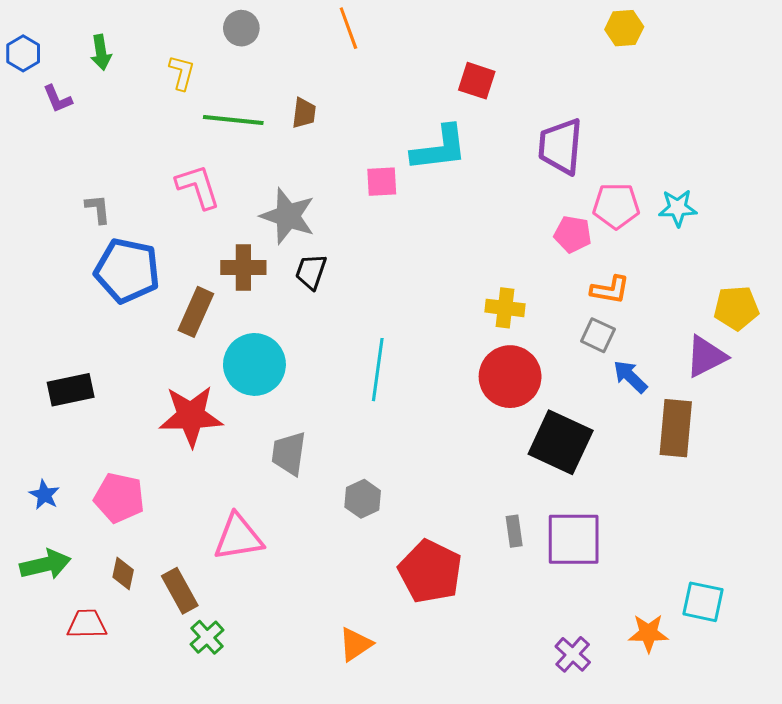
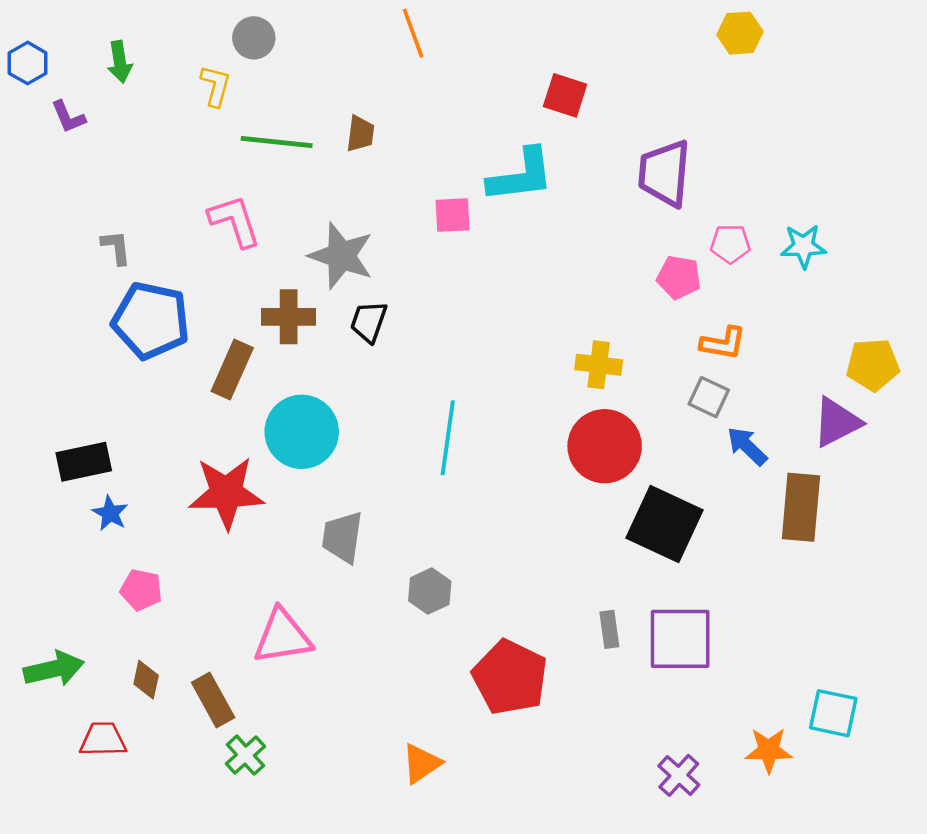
gray circle: (241, 28) -> (254, 38), moved
pink pentagon: (616, 206) -> (730, 244), size x0.7
blue star: (44, 495) -> (110, 513), moved
pink pentagon: (119, 498) -> (141, 590), size x0.7

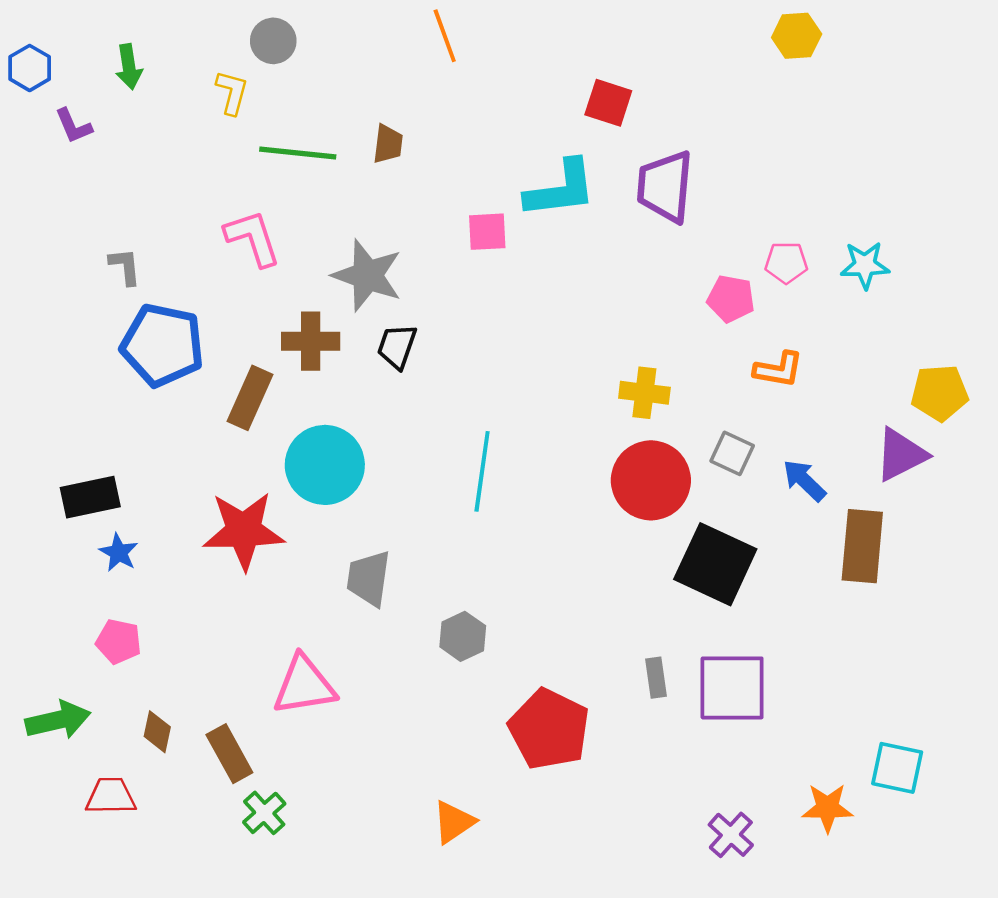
purple trapezoid: (664, 173) -> (665, 187), moved
gray square: (709, 397) -> (732, 453), moved
pink pentagon: (141, 590) -> (119, 642), moved

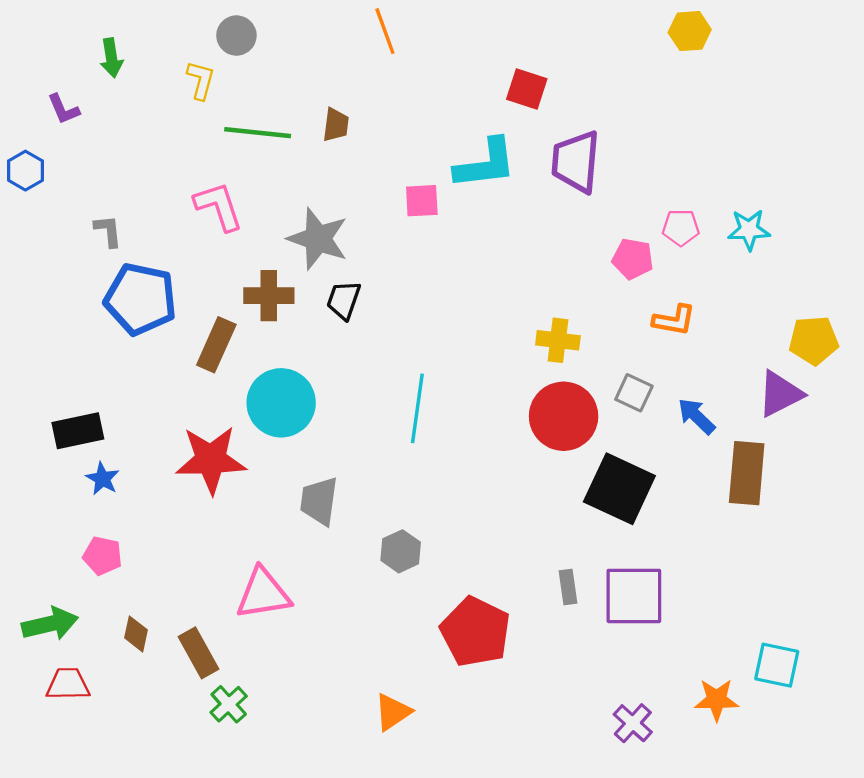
blue hexagon: (30, 68) -> (25, 171), moved
red trapezoid: (111, 796) -> (68, 684), moved

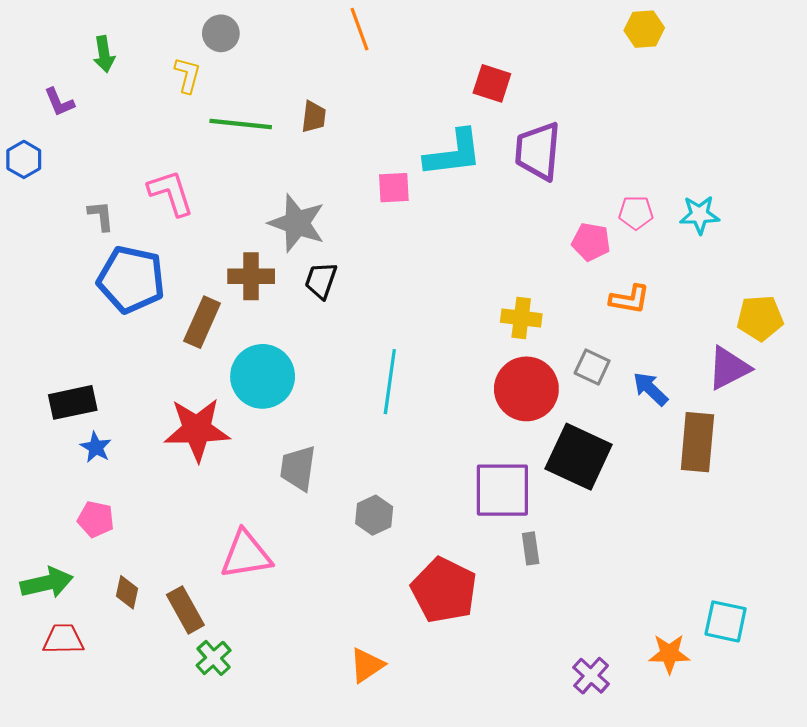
pink L-shape: (219, 206) -> (171, 193), moved
purple square: (634, 596) -> (502, 490), moved

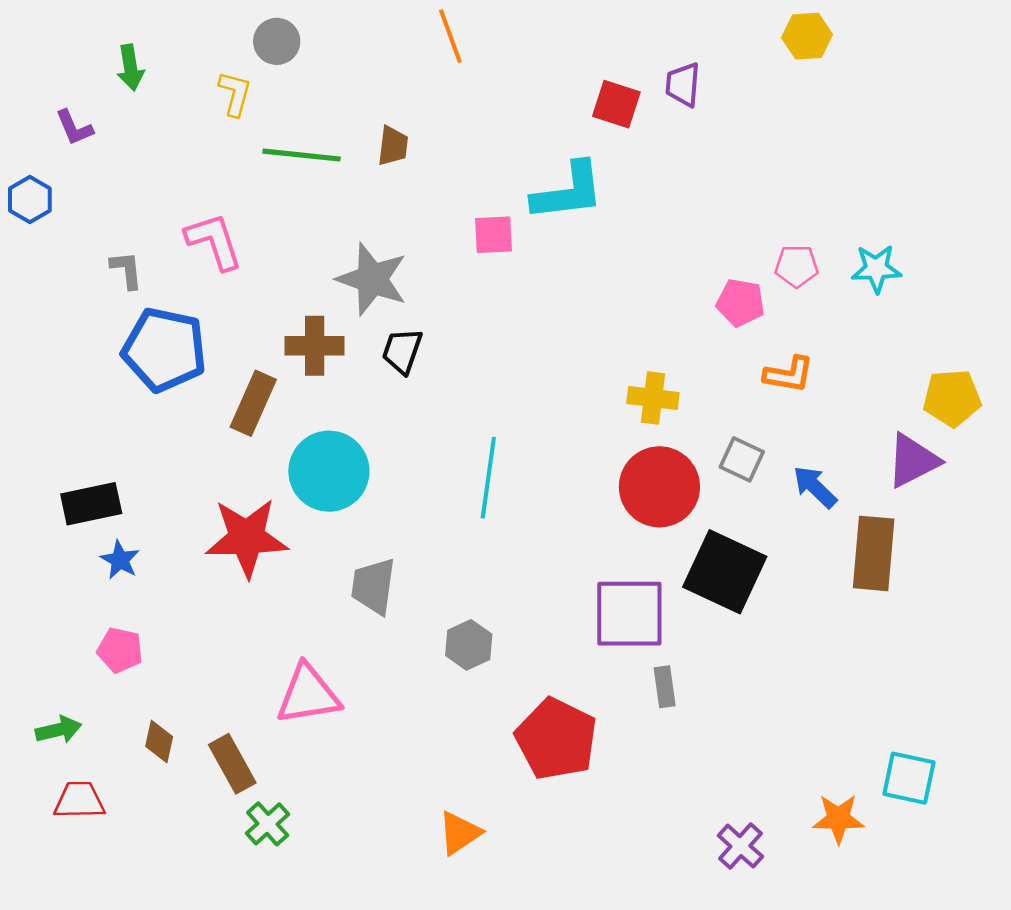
purple trapezoid: (538, 151) -> (683, 84), moved, size x0.6
green arrow: (47, 583) -> (59, 730), size x0.7

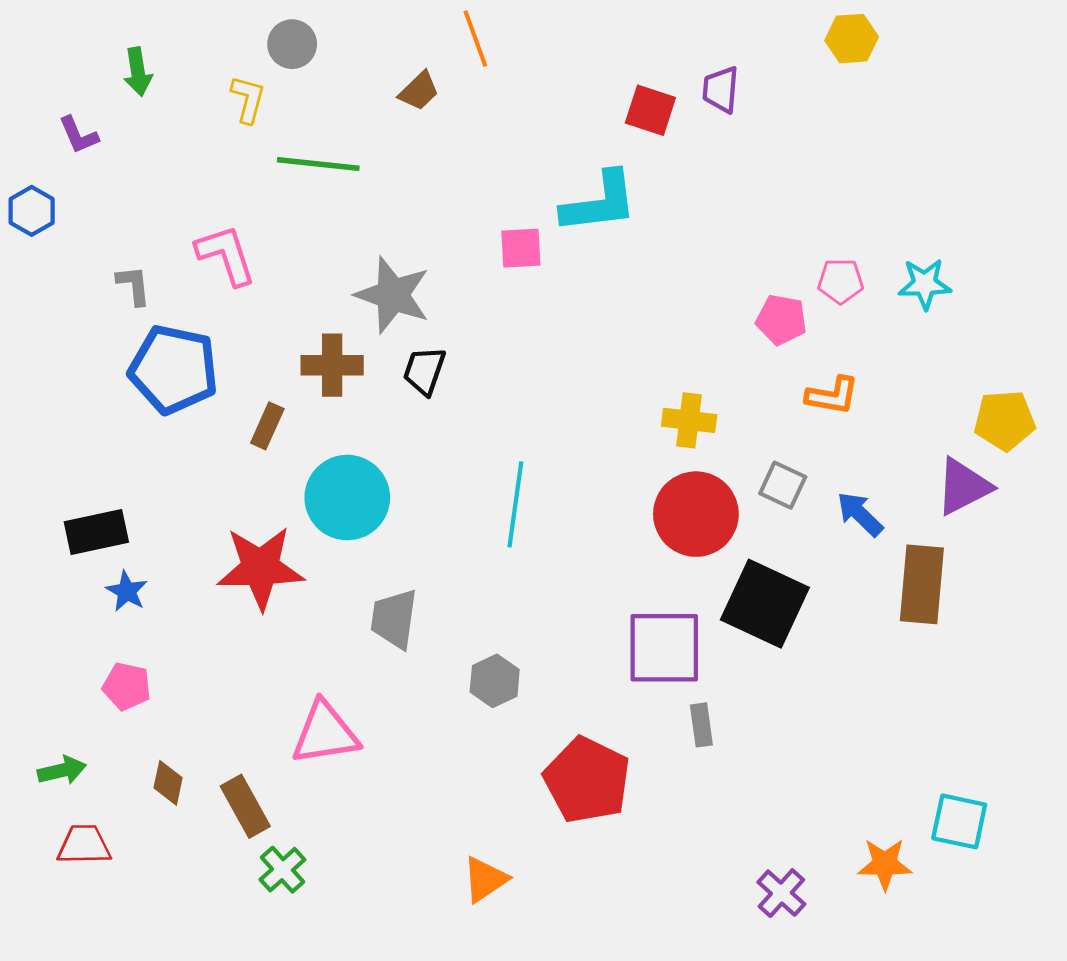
brown trapezoid: (393, 146) -> (419, 91), moved, turned 39
brown rectangle: (253, 403) -> (267, 426), size x0.7

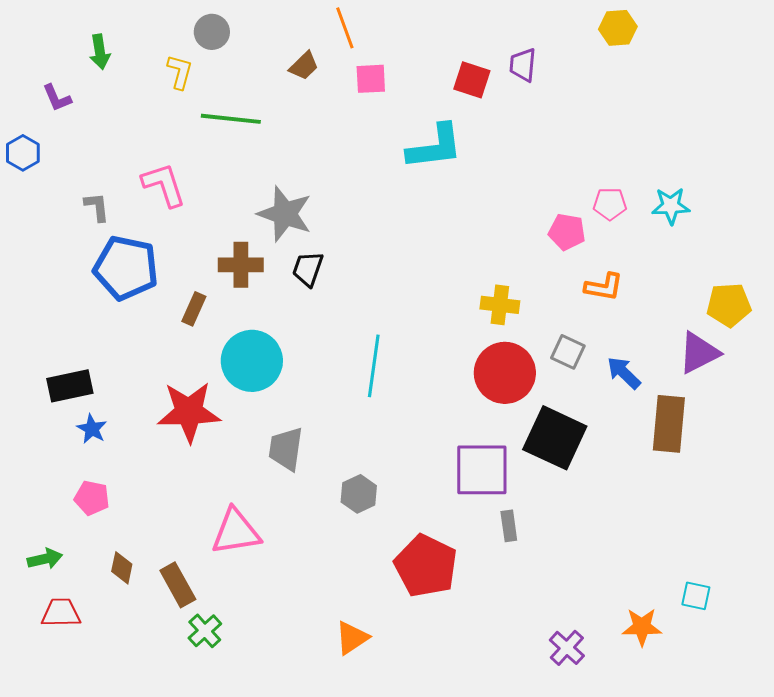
pink square: (521, 248) -> (371, 79), moved
cyan square: (959, 821) -> (696, 596), size x0.7

